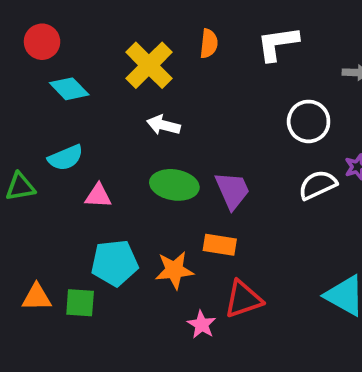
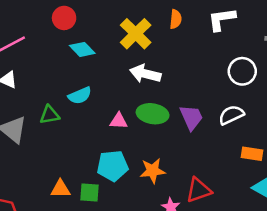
white arrow: (163, 125) -> (145, 74), size x1.4
white semicircle: (318, 185) -> (231, 115), moved
pink triangle: (98, 196) -> (119, 121), moved
orange rectangle: (220, 245) -> (252, 154), moved

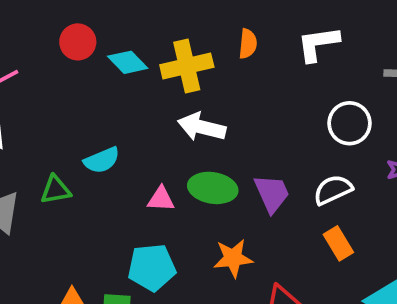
yellow cross: (136, 34) -> (187, 66), turned 32
cyan diamond: (82, 49) -> (128, 62), moved
orange rectangle: (252, 154) -> (338, 243), moved, turned 50
orange star: (153, 171) -> (233, 258), moved

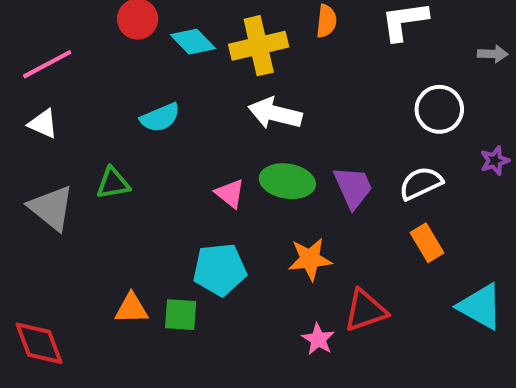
cyan semicircle: (102, 160) -> (160, 118), moved
pink triangle: (161, 199) -> (230, 193), turned 36

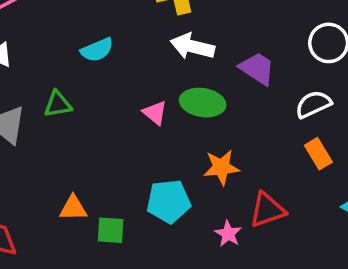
purple trapezoid: (353, 187) -> (257, 69), moved, turned -33
cyan pentagon: (220, 269) -> (169, 201), moved
green square: (181, 315) -> (111, 230), moved

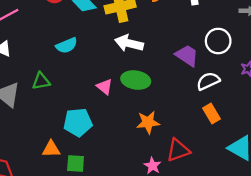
purple trapezoid: (257, 69) -> (187, 55), moved
cyan pentagon: (169, 201) -> (78, 122), moved

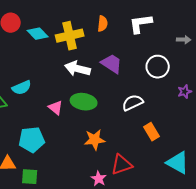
cyan semicircle: (67, 45) -> (22, 88), moved
purple trapezoid: (187, 55) -> (112, 64), moved
white semicircle: (208, 81) -> (133, 103), moved

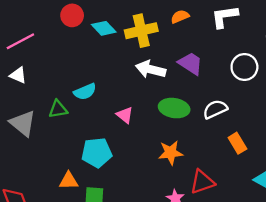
orange semicircle: (103, 24) -> (180, 17), turned -119
green ellipse: (84, 102) -> (174, 108), moved

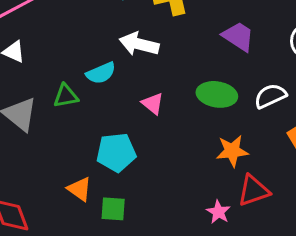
white arrow: (151, 69) -> (139, 44), moved
orange star: (171, 153) -> (232, 151), moved
orange triangle: (69, 181) -> (80, 189), turned 36

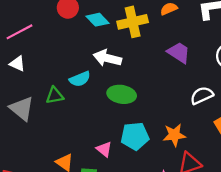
green ellipse: (217, 94) -> (122, 94), moved
pink triangle: (153, 104) -> (104, 149), moved
cyan pentagon: (116, 152) -> (135, 136), moved

